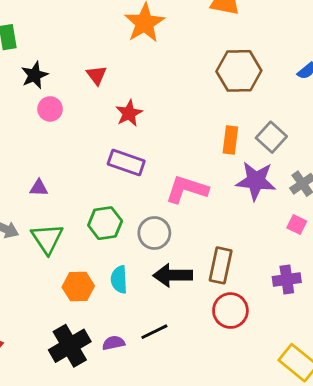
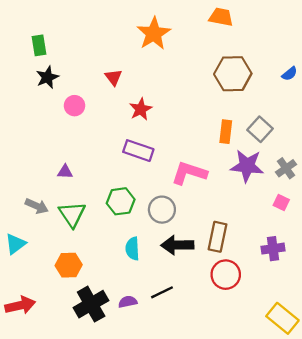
black star: (35, 75) -> (47, 77), moved
orange hexagon: (78, 287) -> (69, 265), moved

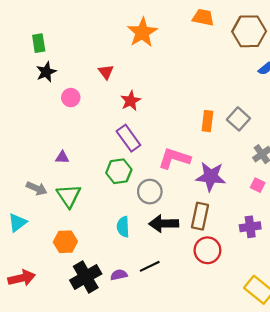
brown hexagon: (233, 74) -> (249, 31), moved
purple rectangle: (138, 151) -> (128, 138), turned 35
purple star: (247, 166) -> (211, 177), moved
green hexagon: (121, 201) -> (119, 171), moved

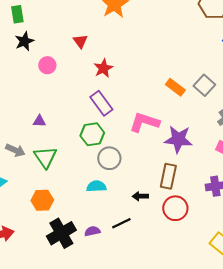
orange rectangle: (207, 121) -> (175, 87), turned -60
gray circle: (150, 192) -> (109, 158), moved
black arrow: (164, 224) -> (140, 196), moved, size x0.6
cyan semicircle: (123, 227) -> (96, 186), turned 90

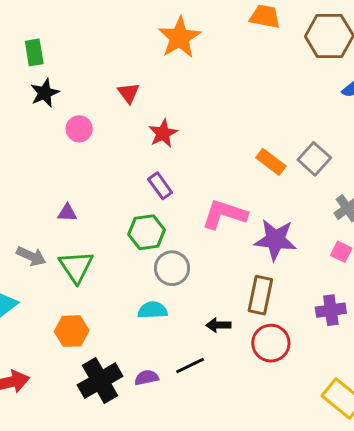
purple rectangle: (101, 103) -> (160, 186), size x0.7

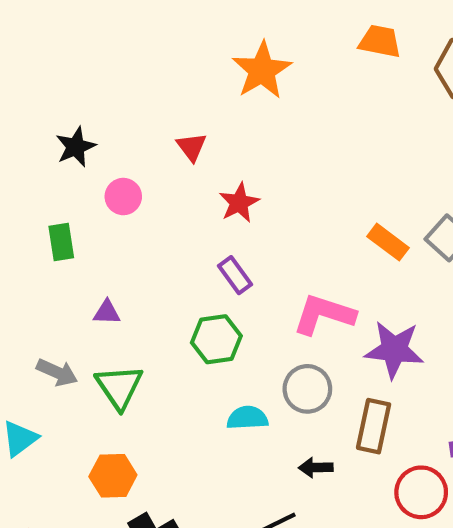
green rectangle: (34, 52) -> (61, 242), moved
gray circle: (172, 268) -> (307, 389), moved
cyan semicircle: (153, 310) -> (247, 418), moved
red circle: (271, 343) -> (421, 492), moved

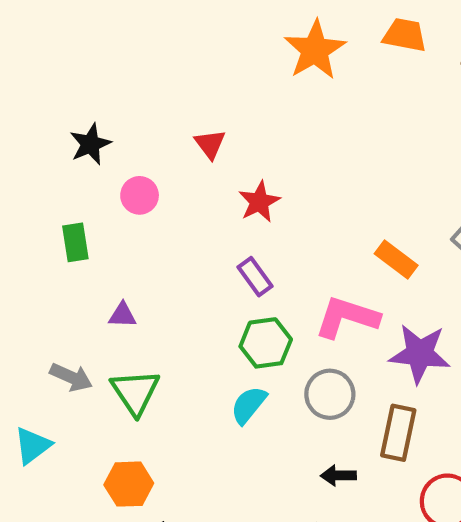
orange star: (262, 70) -> (315, 50), moved
orange rectangle: (388, 242) -> (396, 260), moved
green hexagon: (216, 339) -> (266, 343), moved
cyan semicircle: (247, 418) -> (249, 405), moved, turned -48

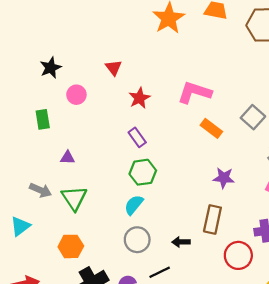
pink L-shape: (347, 317) -> (194, 92), moved
purple star: (420, 354) -> (224, 178), size x0.7
gray circle: (330, 394) -> (137, 240), moved

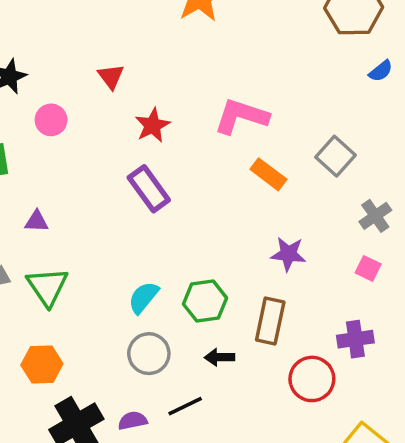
purple rectangle: (137, 137) -> (149, 189), size x1.4
green hexagon: (143, 172) -> (205, 301), moved

